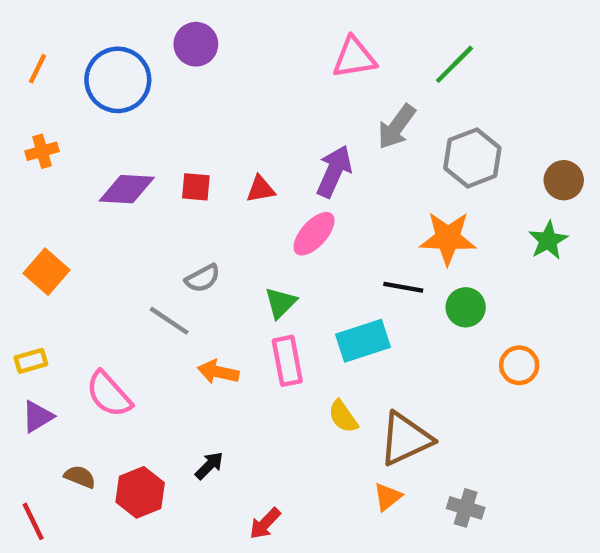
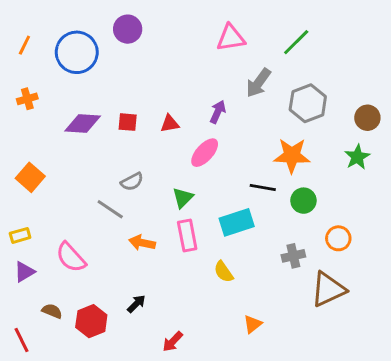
purple arrow: (334, 171) -> (218, 112), size x0.7
brown triangle: (405, 439) -> (328, 289), moved
gray cross: (466, 508) -> (293, 256), moved, turned -30

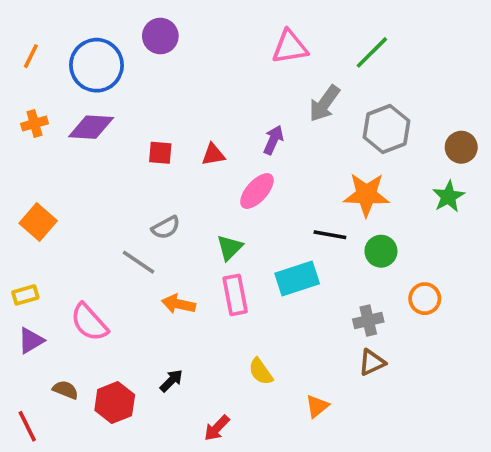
purple diamond: (83, 124) -> (91, 127), moved
yellow semicircle: (224, 272) -> (261, 372), moved
brown triangle: (328, 289) -> (372, 362), moved, size x0.6

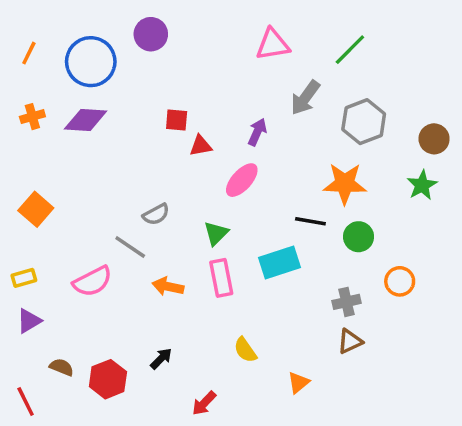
red square: (160, 153) -> (177, 120), moved
pink semicircle: (89, 322) -> (92, 281), moved, turned -75

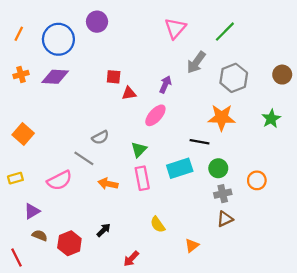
pink triangle: (273, 44) -> (175, 28), turned -40
brown circle: (434, 139) -> (282, 75), moved
green circle: (359, 237) -> (218, 168), moved
purple triangle: (29, 321) -> (32, 211), moved

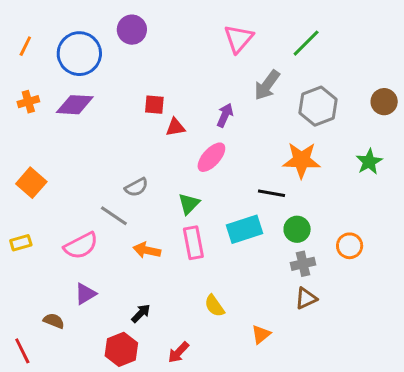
purple triangle: (32, 211) -> (85, 294), moved
red hexagon: (69, 243) -> (121, 349), moved

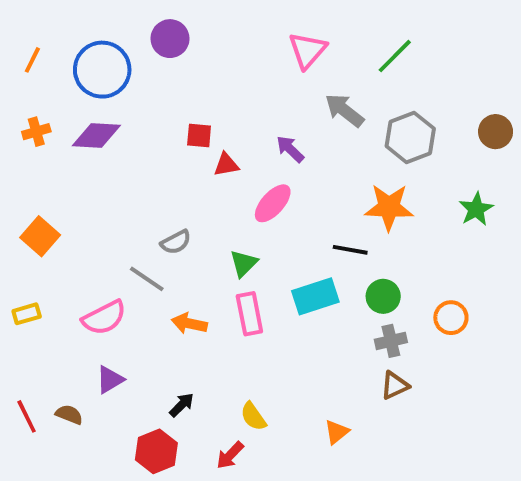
gray arrow: (267, 85) -> (344, 110), turned 92
purple arrow: (225, 115) -> (290, 149), turned -70
yellow semicircle: (214, 306) -> (253, 416), moved
red line: (22, 351) -> (27, 416), moved

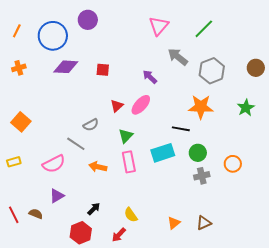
purple diamond: (96, 135) -> (66, 67), moved
red triangle: (226, 165) -> (117, 106), moved, turned -32
brown triangle: (395, 385) -> (204, 223), moved

